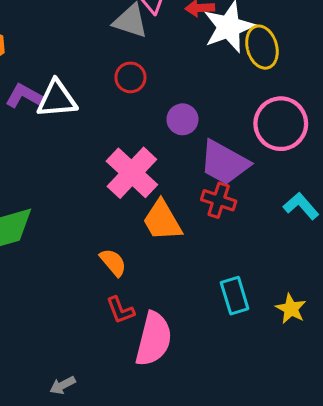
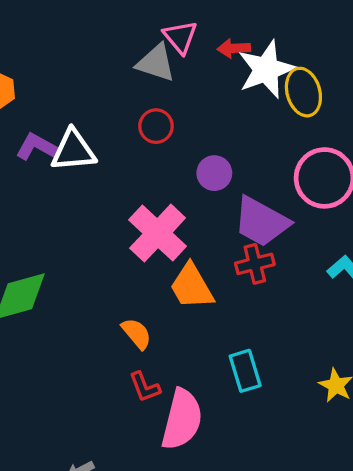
red cross: (219, 200) -> (255, 264), turned -32
cyan rectangle: (235, 296) -> (245, 371), moved

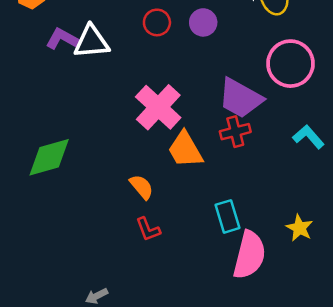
purple circle: (214, 173) -> (203, 22), moved
pink semicircle: (182, 419) -> (249, 255), moved

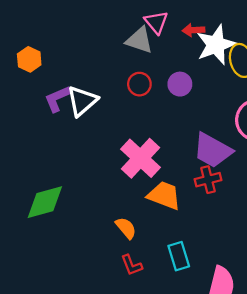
purple L-shape: (63, 39) -> (57, 99), turned -52
white triangle: (91, 42) -> (82, 101), turned -36
orange trapezoid: (185, 150) -> (164, 195), turned 141
cyan rectangle: (228, 216) -> (179, 256), moved

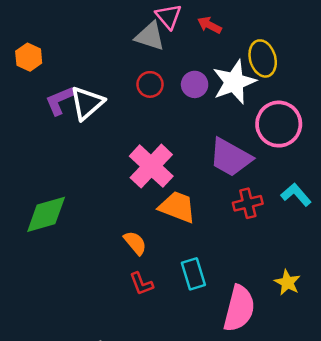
red arrow: (193, 30) -> (209, 25), turned 30
white star: (216, 45) -> (234, 82), moved
red cross: (208, 180) -> (248, 203), moved

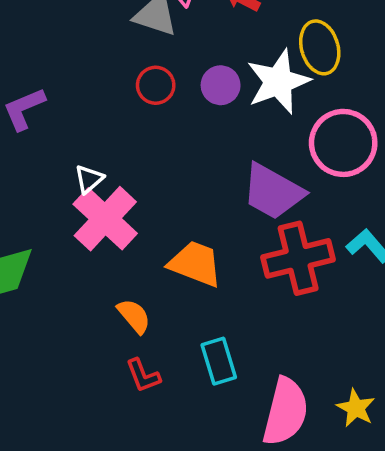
white triangle: (87, 103) -> (89, 179), moved, size x0.6
pink cross: (151, 166) -> (105, 219), moved
red cross: (248, 203) -> (298, 258), size x1.6
yellow star: (287, 282) -> (356, 408), moved

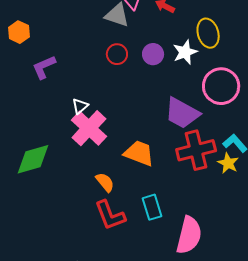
white star: (278, 82) -> (185, 52), size x0.7
red L-shape: (143, 376) -> (110, 215), size x1.6
yellow star: (356, 408) -> (228, 163), moved

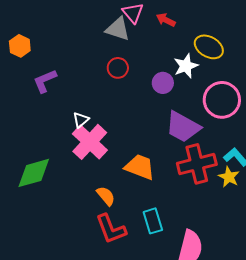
yellow ellipse: (208, 33) -> (209, 47), turned -44
purple circle: (153, 54) -> (163, 83), moved

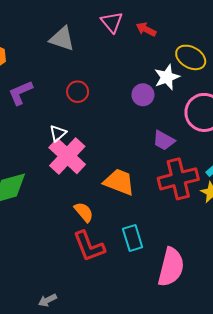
gray triangle: (118, 29) -> (62, 39), moved
red circle: (118, 68) -> (78, 92), moved
purple trapezoid: (183, 127) -> (164, 140), size x0.6

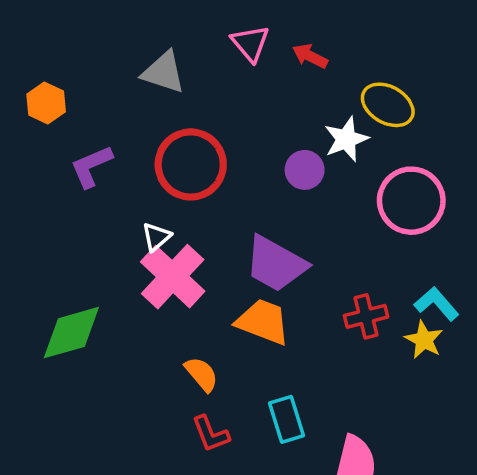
red circle: (78, 92) -> (191, 164), size x1.8
purple trapezoid: (164, 140) -> (276, 264), moved, size x1.6
red cross: (178, 179) -> (366, 316), size x0.6
red L-shape: (89, 246) -> (211, 434), size x0.7

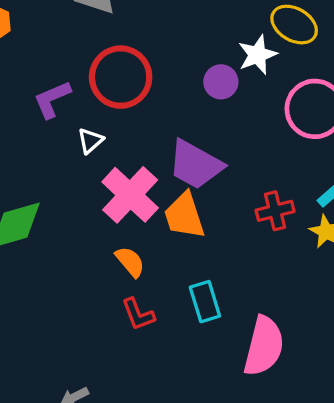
purple L-shape: (91, 166) -> (52, 99), moved
pink cross: (173, 277) -> (130, 195), moved
orange trapezoid: (263, 322) -> (184, 216), turned -129

